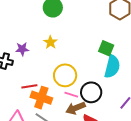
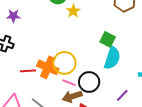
yellow star: (50, 42) -> (73, 11), moved
purple star: (22, 49) -> (13, 16), moved
orange cross: (41, 98) -> (48, 67), moved

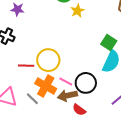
yellow circle: (64, 63) -> (48, 60), moved
orange cross: (48, 67) -> (46, 86), moved

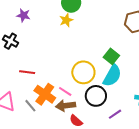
yellow star: (77, 11) -> (66, 20), moved
yellow circle: (48, 60) -> (83, 72), moved
black circle: (86, 83) -> (96, 96), moved

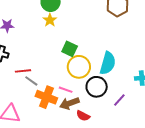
green square: (111, 56) -> (70, 49), moved
red line: (27, 72) -> (23, 71), moved
gray line: (30, 106) -> (31, 81), moved

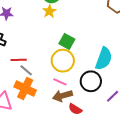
yellow circle: (79, 67) -> (63, 61), moved
orange cross: (46, 97) -> (25, 89), moved

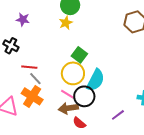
cyan semicircle: (104, 59) -> (96, 80), moved
black circle: (91, 81) -> (84, 96), moved

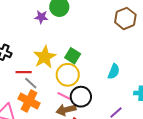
purple star: (23, 20) -> (41, 17), moved
yellow star: (66, 23) -> (45, 57), moved, size x1.6
cyan semicircle: (96, 80) -> (114, 71), moved, size x0.7

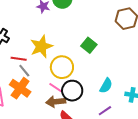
green square: (73, 56) -> (89, 45), moved
cyan semicircle: (114, 71) -> (106, 86), moved

